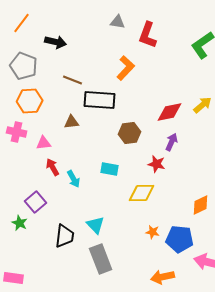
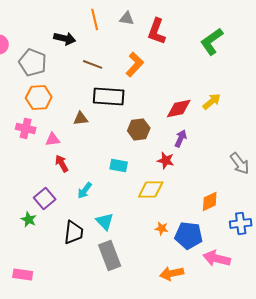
orange line: (22, 23) -> (95, 19), moved, turned -50
brown line: (73, 80) -> (93, 64), moved
cyan arrow: (74, 179) -> (85, 190), moved, turned 66

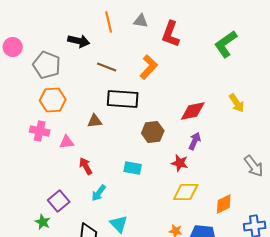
yellow arrow: (212, 101) -> (237, 103), moved, turned 96
red arrow: (62, 163) -> (86, 166), moved
yellow diamond: (151, 189) -> (186, 192), moved

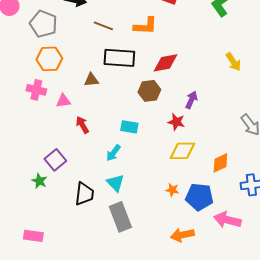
orange L-shape: (149, 67) -> (145, 26), turned 50
red diamond: (193, 111) -> (165, 63), moved
cyan arrow: (99, 193) -> (113, 153), moved

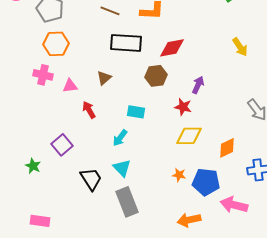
brown triangle: (91, 80) -> (104, 78), moved, turned -35
green star: (39, 181) -> (33, 166), moved
black trapezoid: (84, 194) -> (91, 179), turned -40

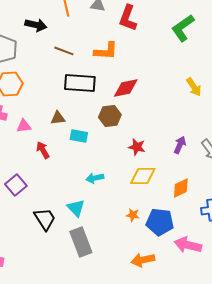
brown triangle: (104, 78) -> (58, 118), turned 35
purple arrow: (198, 85) -> (180, 145), moved
cyan rectangle: (136, 112) -> (79, 136), moved
cyan arrow: (120, 138) -> (95, 178), moved, turned 42

